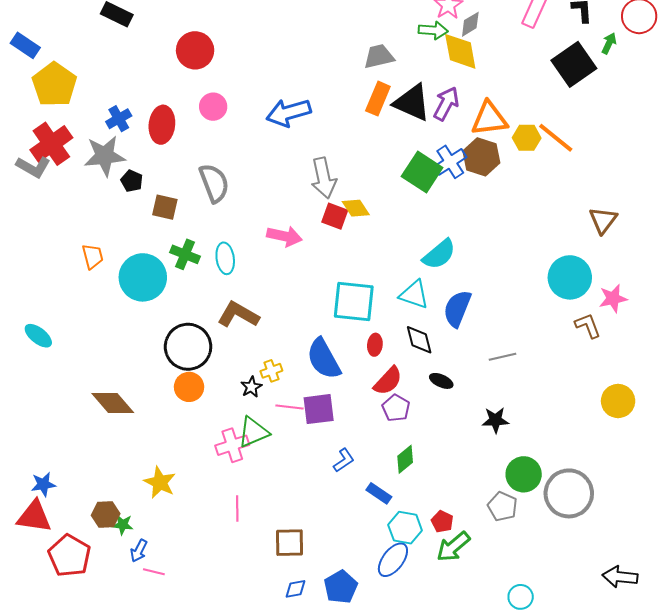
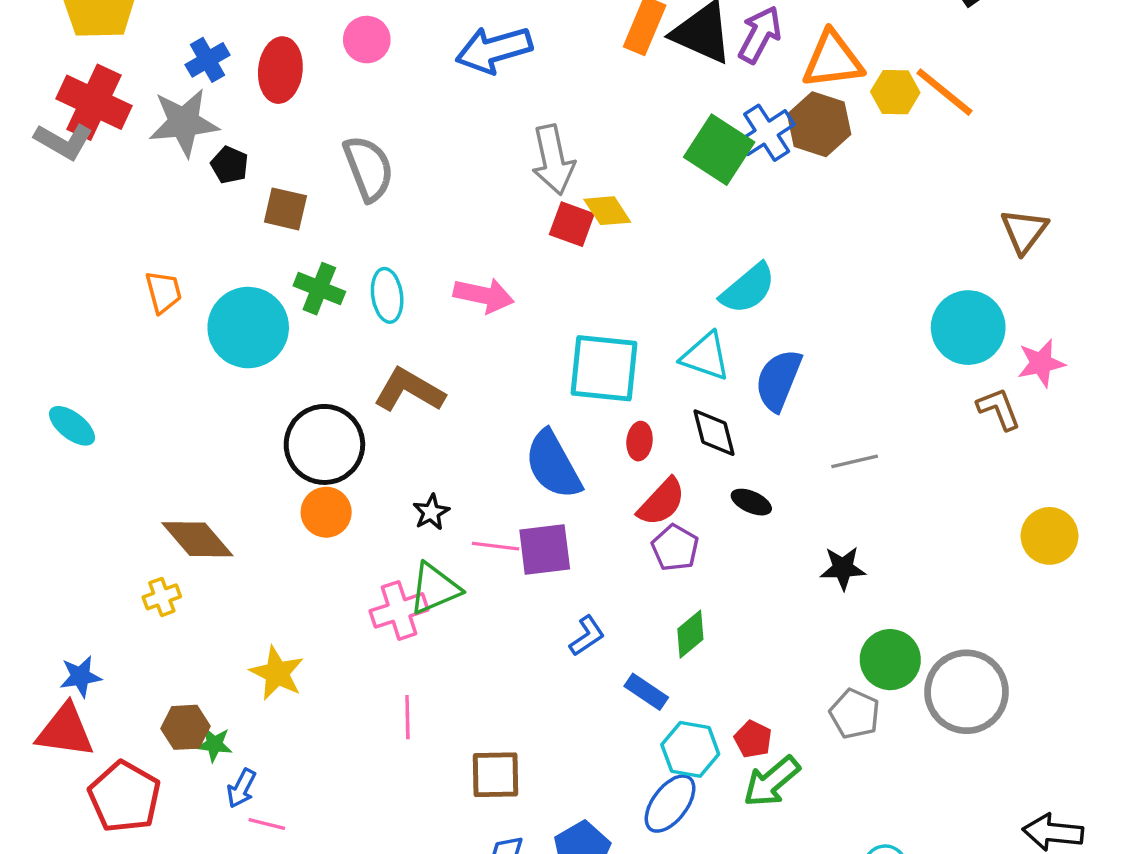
red cross: (51, 144) -> (94, 102), turned -30
pink arrow: (284, 236) -> (484, 295), moved
yellow cross: (271, 371) -> (162, 597), moved

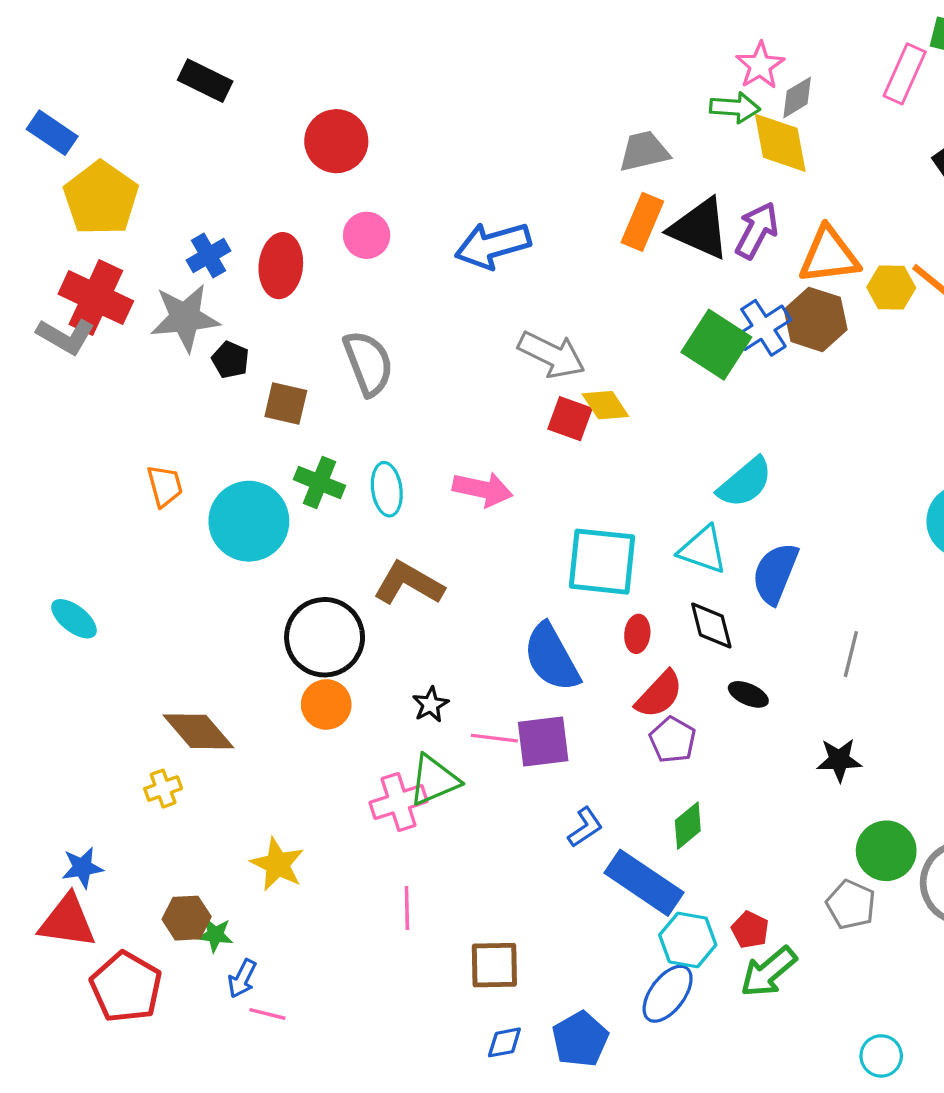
gray arrow: (553, 160) -> (552, 355), turned -52
gray line: (855, 461) -> (851, 654), turned -63
blue rectangle: (646, 692) -> (644, 883), size x1.8

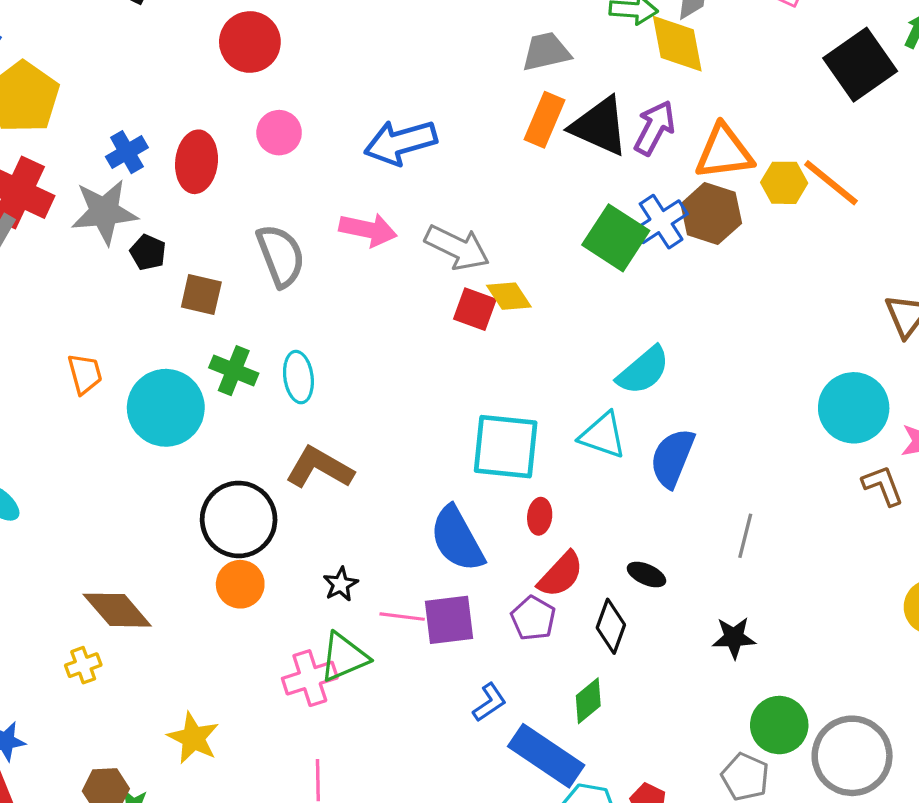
pink arrow: (483, 489) -> (368, 230), moved
black diamond: (711, 625) -> (611, 626), moved, turned 34
purple pentagon: (673, 740) -> (533, 618), moved

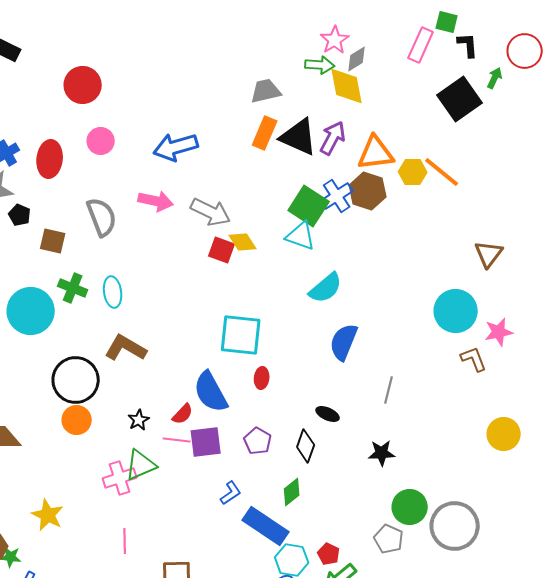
cyan triangle: (603, 435) -> (301, 236), moved
red semicircle: (561, 575) -> (183, 414), moved, size x0.7

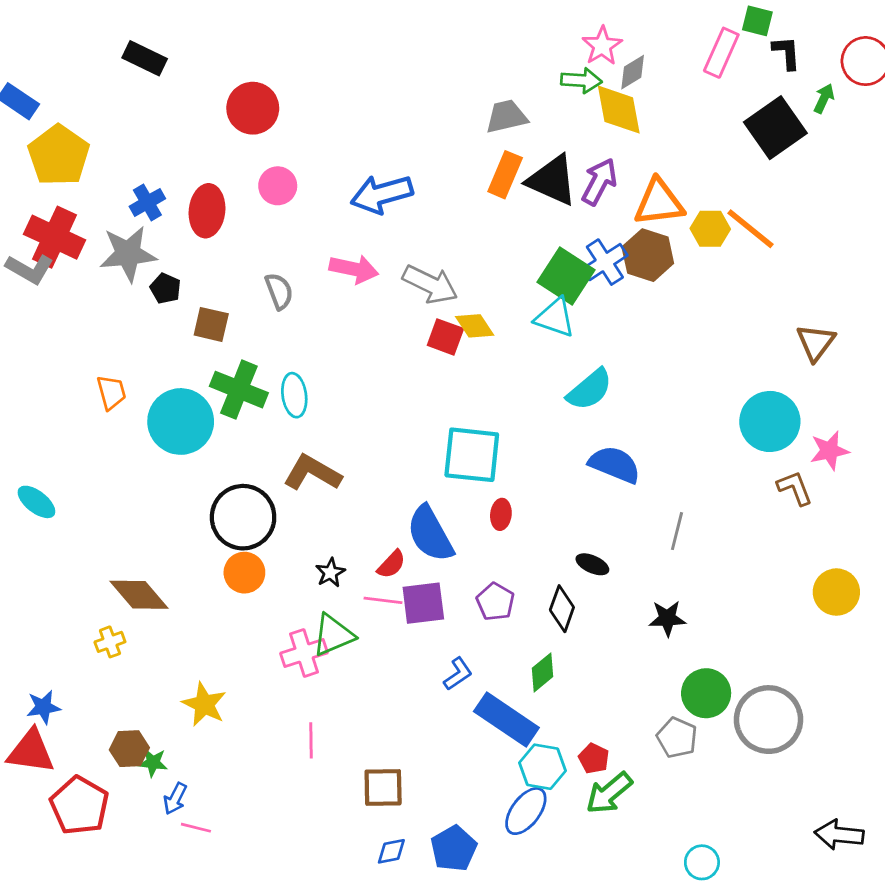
gray semicircle: (102, 217) -> (279, 291), size x0.7
green cross: (73, 288) -> (239, 390), size x1.4
blue semicircle: (344, 342) -> (615, 464), turned 90

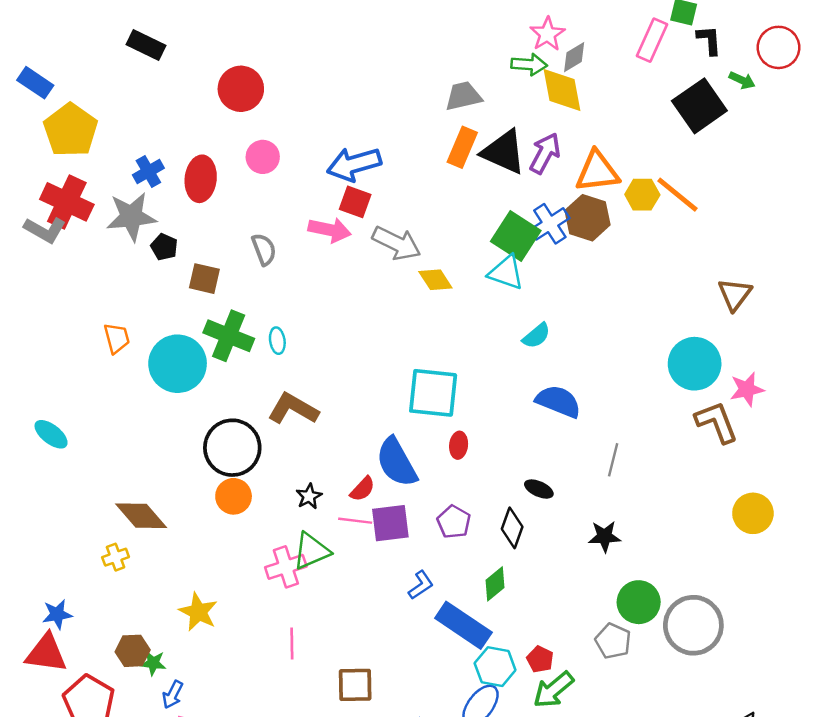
green arrow: (824, 98) -> (742, 80), turned 90
red square: (445, 337) -> (355, 202), moved
cyan semicircle: (590, 390) -> (536, 336), size x0.7
cyan ellipse: (294, 395) -> (277, 341), size x0.7
brown L-shape: (795, 488) -> (716, 422), size x1.4

